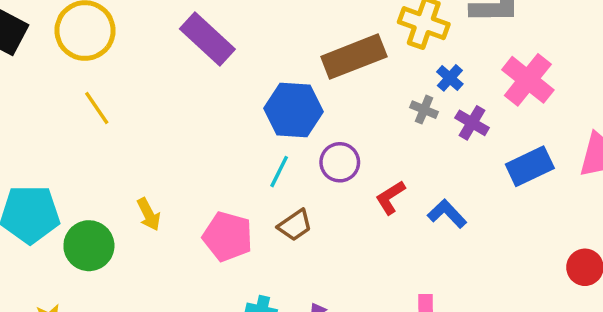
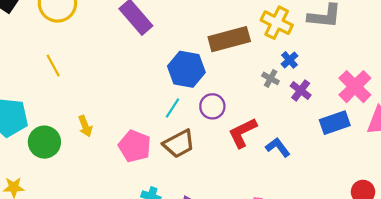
pink cross: (528, 80) -> (355, 87), moved
yellow line: (97, 108) -> (53, 65), moved
red L-shape: (390, 197) -> (243, 133), size x1.4
brown trapezoid: (295, 225) -> (179, 144), size x1.4

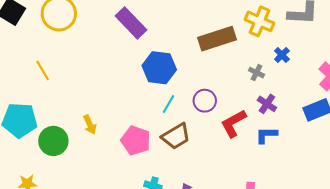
blue cross: (290, 60) -> (282, 55), moved
yellow line: (53, 65) -> (43, 70), moved
blue hexagon: (186, 69) -> (159, 68), moved
purple cross: (301, 90) -> (267, 104), moved
blue L-shape: (278, 147) -> (266, 135), turned -50

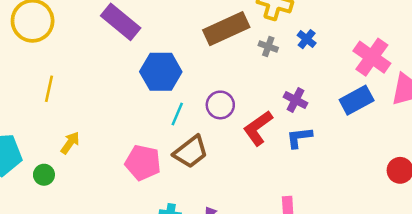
yellow line: (43, 70) -> (49, 89), moved, turned 50
gray cross: (257, 73) -> (268, 47), moved
yellow arrow: (90, 125) -> (70, 143), moved, turned -114
green circle: (53, 141) -> (44, 175), size x0.6

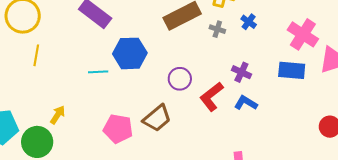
yellow line: (49, 89) -> (36, 55), moved
blue rectangle: (357, 100) -> (292, 70), turned 36
cyan line: (177, 114) -> (98, 72), moved, turned 66
blue L-shape: (299, 137) -> (246, 103), turned 40
green circle: (44, 175) -> (37, 142), size x1.8

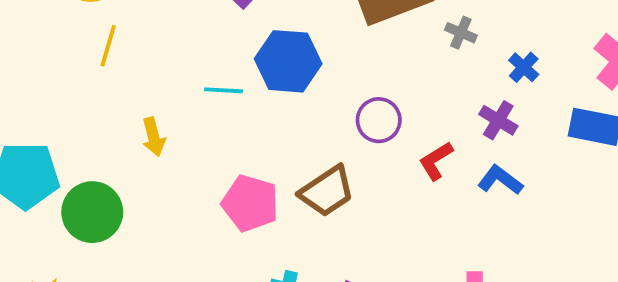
blue cross: (249, 22) -> (524, 67), moved
red L-shape: (212, 97) -> (436, 161), size x0.7
yellow arrow: (58, 115) -> (154, 137), moved, turned 126

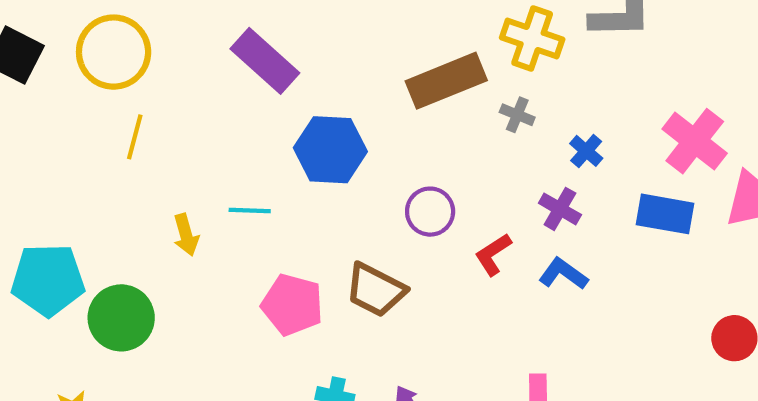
cyan line: (223, 90) -> (250, 211), moved
brown trapezoid: (327, 191) -> (375, 290), turned 62

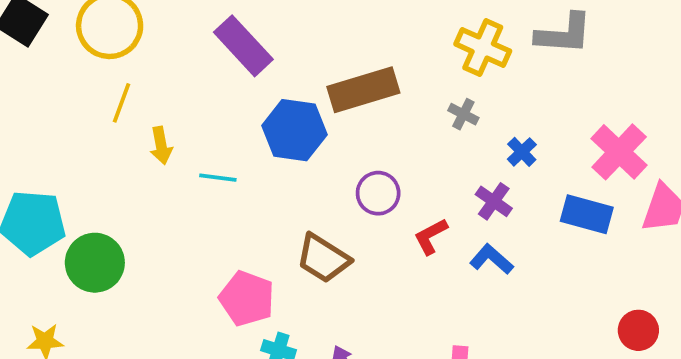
brown rectangle: (446, 81) -> (363, 90), moved
yellow arrow: (186, 235) -> (161, 146), moved
pink pentagon: (292, 305) -> (247, 298), moved

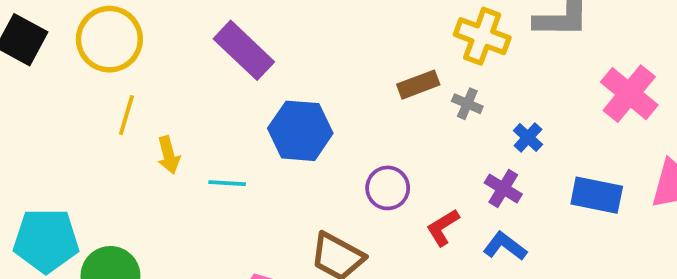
brown rectangle: (363, 90) -> (418, 85), moved, size x0.6
pink cross: (619, 152) -> (629, 94), moved

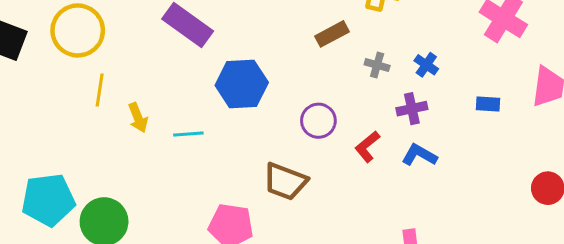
gray cross: (467, 104) -> (377, 65), moved
purple cross: (503, 188) -> (412, 109), turned -36
blue rectangle: (597, 195) -> (488, 104), size x0.6

